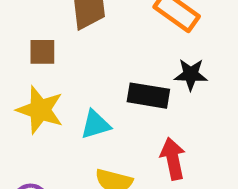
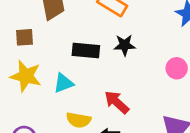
black rectangle: (148, 96) -> (86, 50), moved
red arrow: (173, 159) -> (117, 102), turned -32

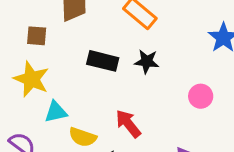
cyan triangle: (63, 83) -> (56, 112), moved

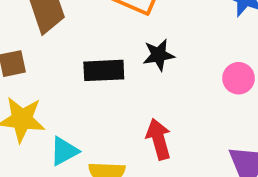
red arrow: (128, 124) -> (159, 139), turned 40

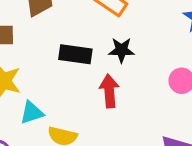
red arrow: (159, 139) -> (109, 91), moved

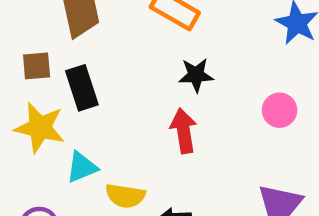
black rectangle: (75, 54) -> (82, 88), moved, turned 68

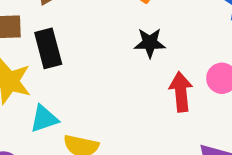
red arrow: (184, 131) -> (181, 92), moved

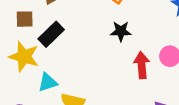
black rectangle: (48, 48) -> (51, 34), turned 60

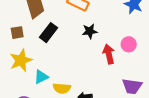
black rectangle: (51, 34) -> (48, 33), moved
yellow star: (24, 57) -> (21, 60), turned -30

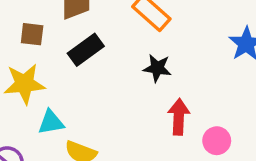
pink circle: (129, 44) -> (217, 141), moved

